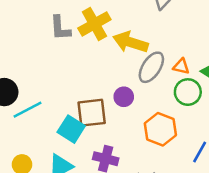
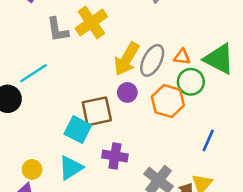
yellow arrow: (131, 42) -> (127, 59), moved, turned -72
cyan line: (27, 110) -> (33, 73), moved
orange hexagon: (160, 129) -> (168, 101), moved

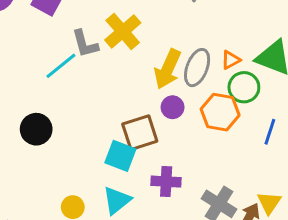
orange triangle: (182, 57) -> (231, 60), turned -30
cyan line: (33, 73) -> (61, 66), moved
blue line: (208, 140) -> (270, 132), moved

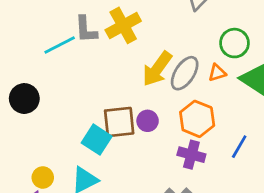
green circle: (244, 87) -> (234, 43), moved
purple circle: (173, 107) -> (148, 121), moved
purple cross: (166, 182) -> (191, 155), moved

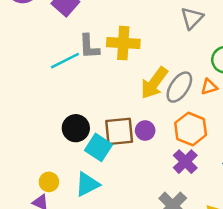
yellow cross: (123, 25) -> (123, 43), turned 32
black circle: (24, 99) -> (76, 128), moved
purple cross: (191, 155) -> (185, 162), turned 30

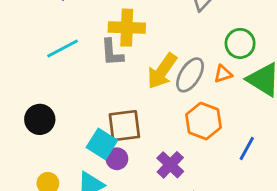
gray L-shape: (89, 46) -> (112, 53), moved
black circle: (76, 128) -> (40, 119), moved
purple circle: (145, 131) -> (117, 159), moved
purple cross: (185, 162) -> (170, 165), moved

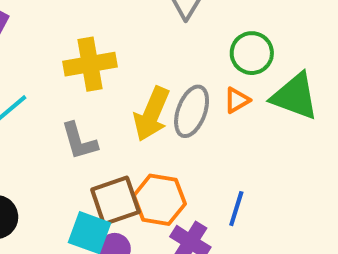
gray L-shape: (112, 53) -> (79, 141), moved
orange hexagon: (204, 121) -> (159, 200), moved
blue line: (247, 148) -> (236, 209), moved

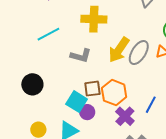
gray L-shape: (79, 141) -> (81, 56), turned -70
brown square: (115, 201) -> (92, 89), size x0.7

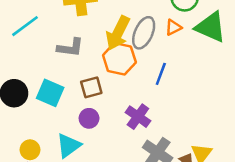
orange hexagon: (114, 93) -> (119, 59), moved
cyan square: (77, 102) -> (50, 93), moved
blue line: (151, 105) -> (161, 74), moved

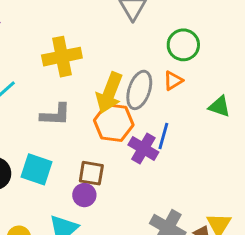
green triangle: (211, 27) -> (220, 106), moved, size x0.6
brown square: (91, 87) -> (91, 173), moved, turned 30
purple cross: (138, 117) -> (143, 149), moved

